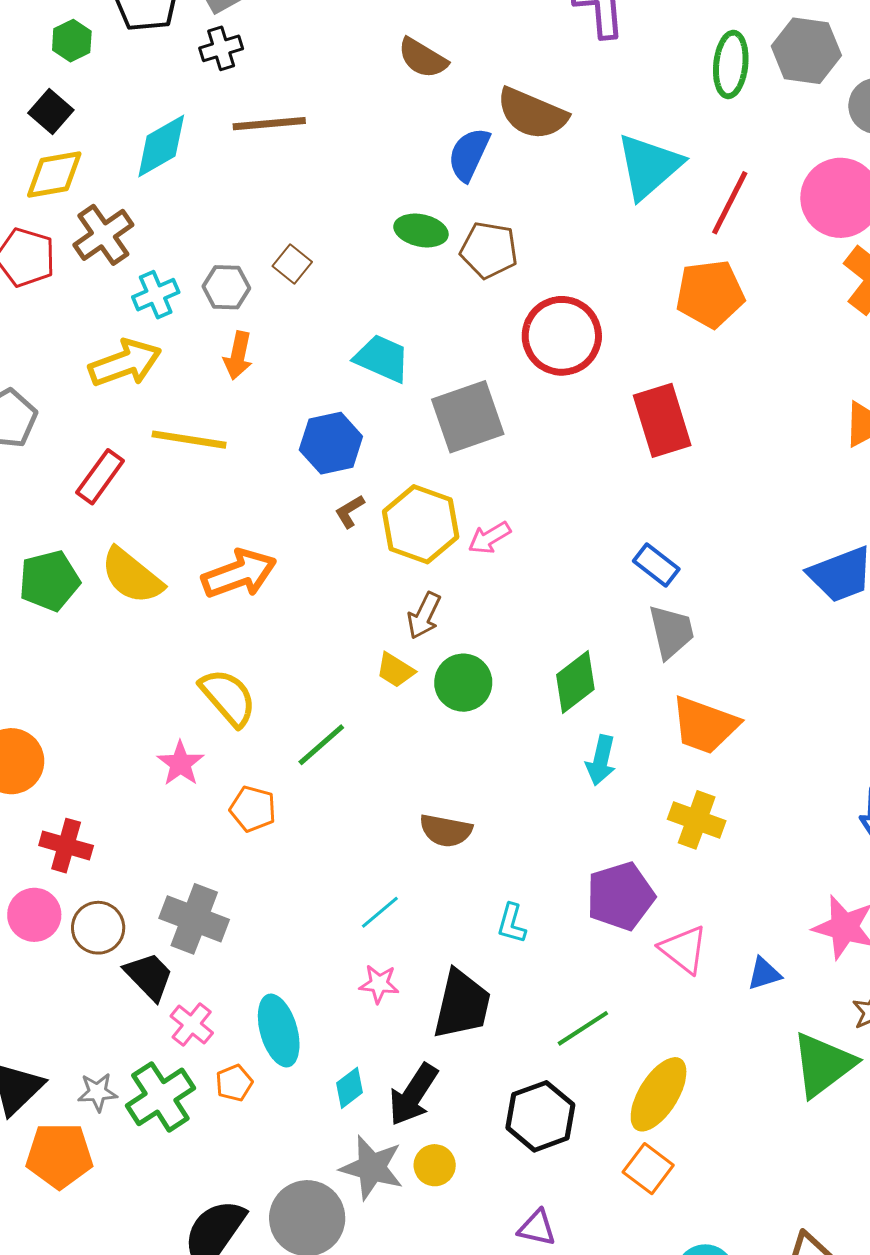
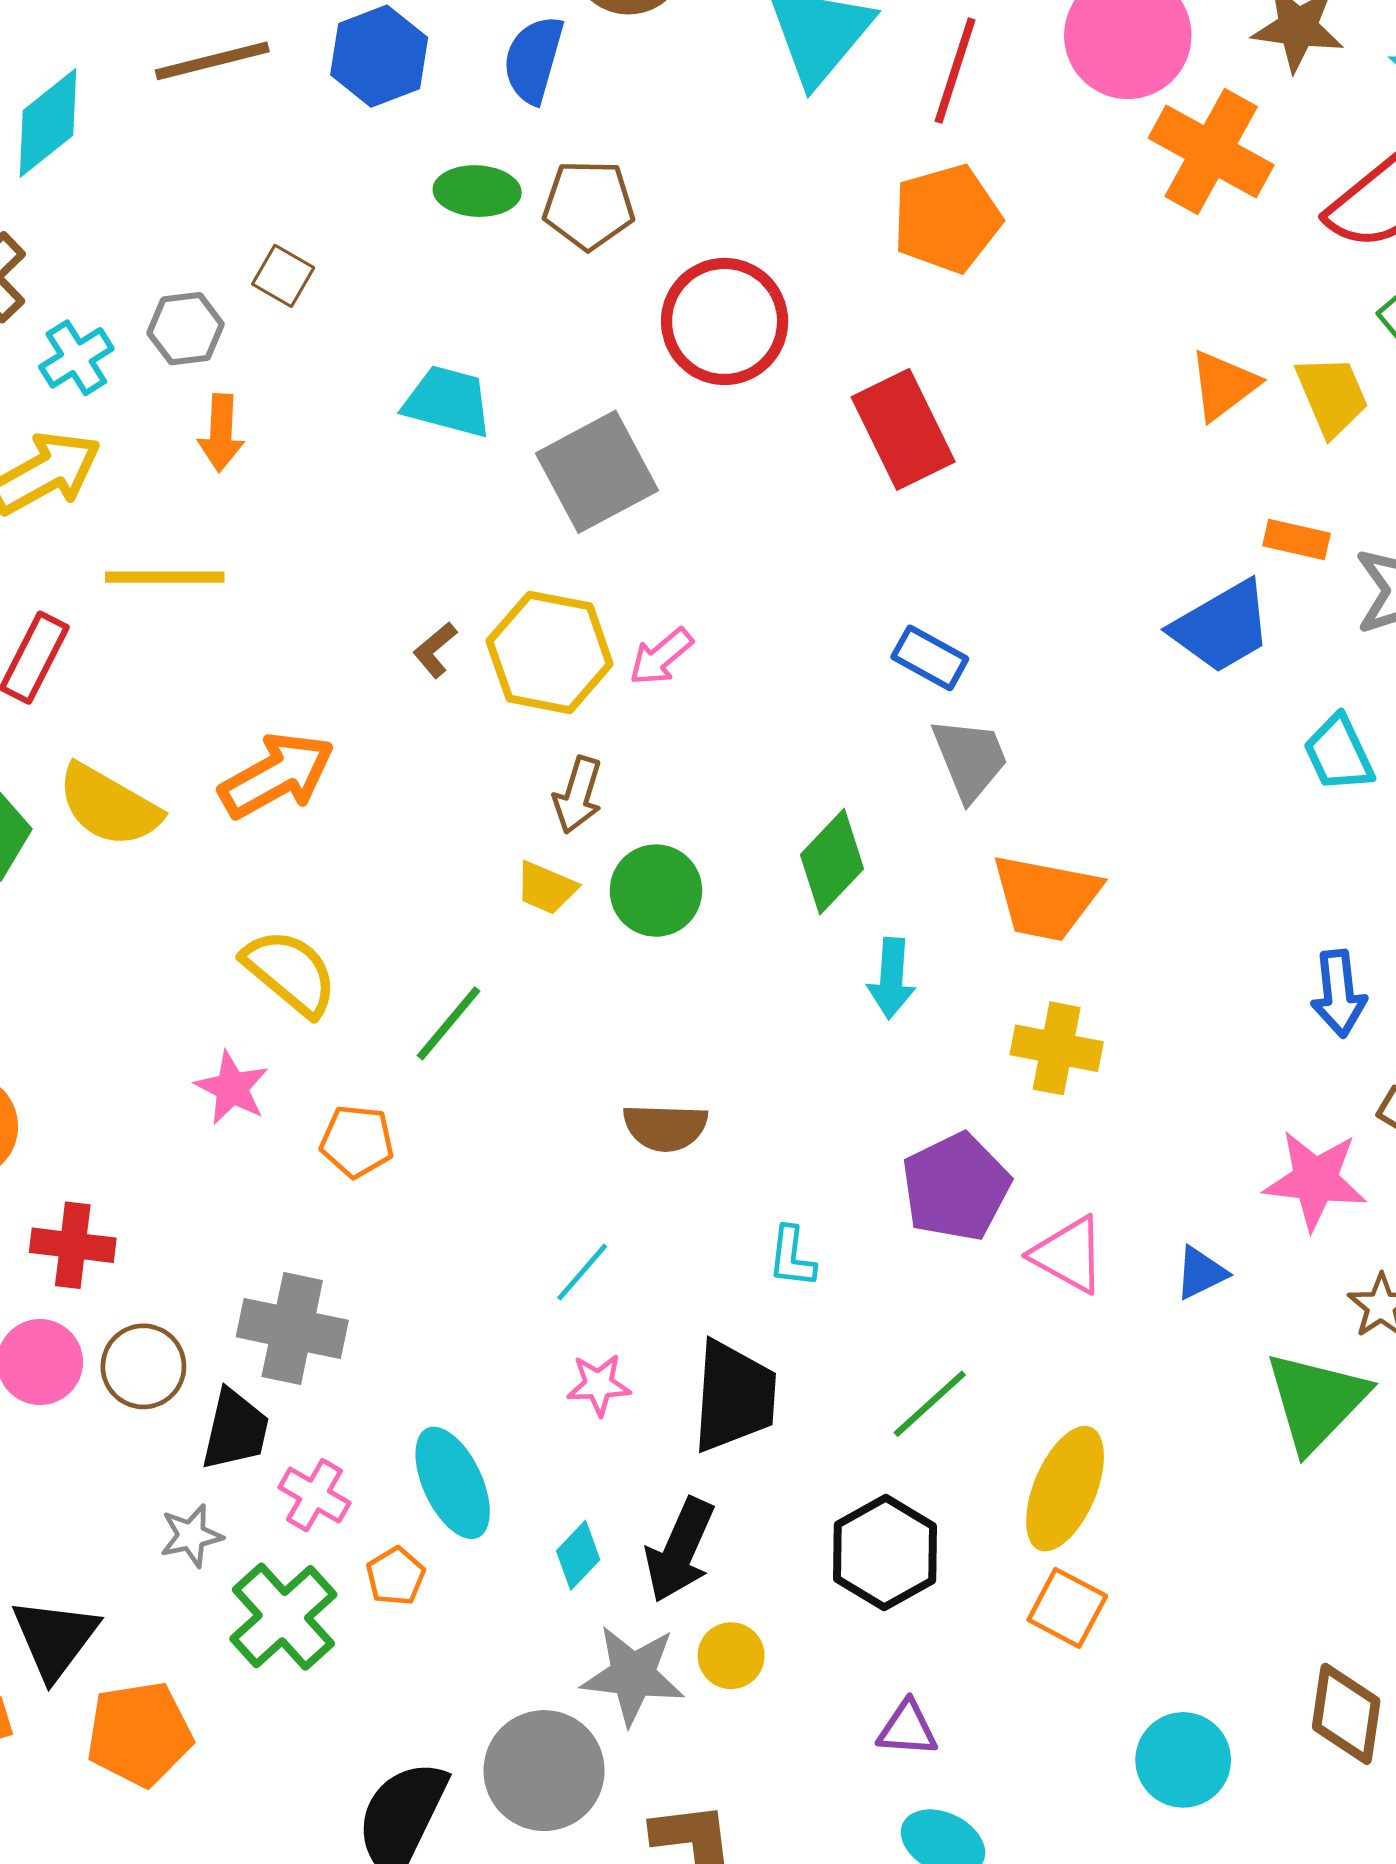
blue hexagon: (331, 443) -> (379, 56), moved
black trapezoid: (149, 976) -> (235, 1430), turned 66
gray star: (97, 1092) -> (191, 1536), moved

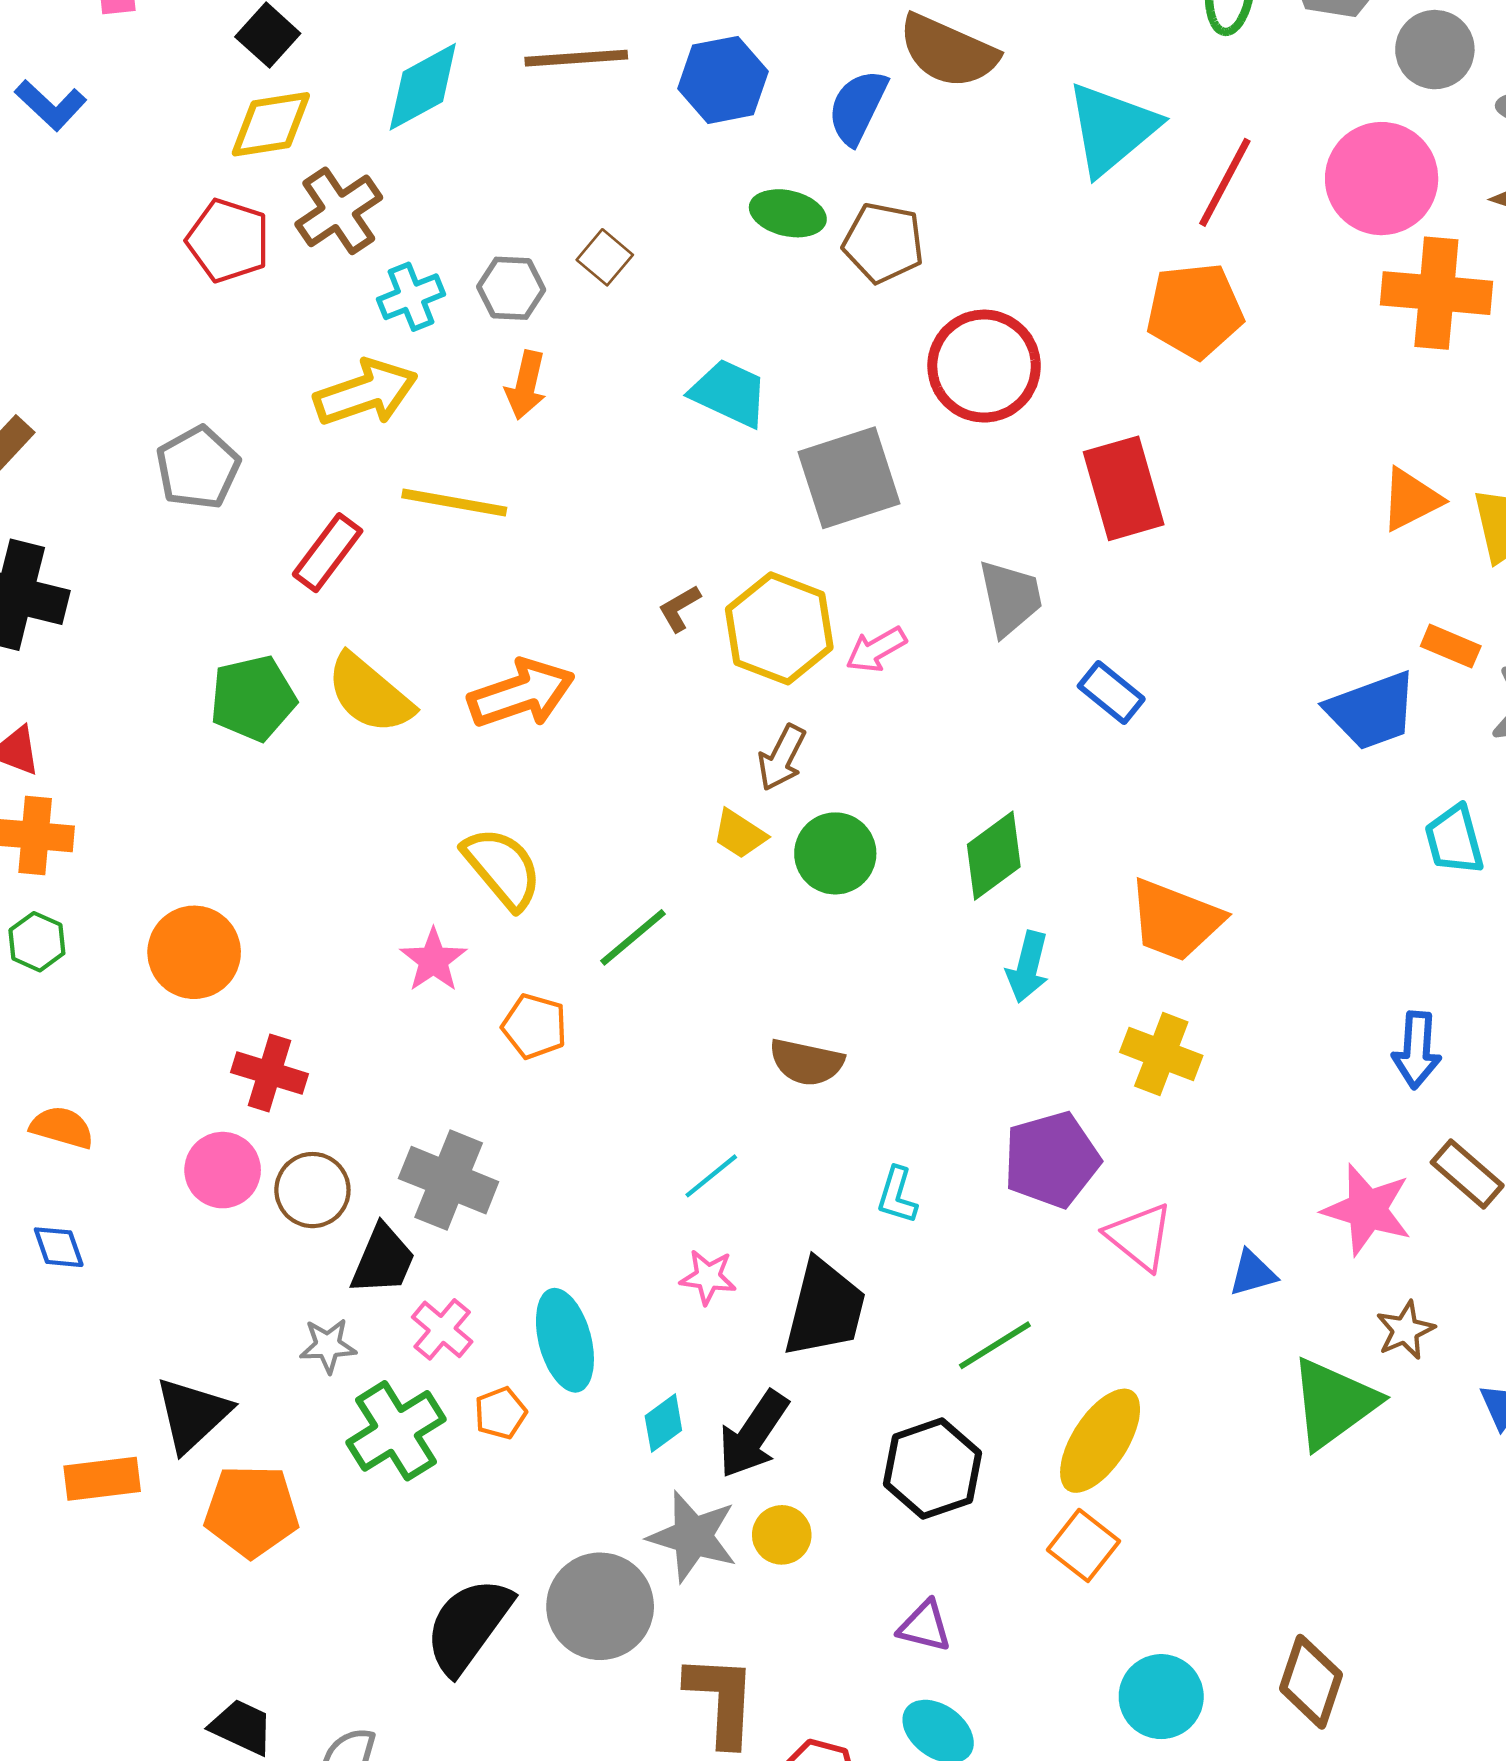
orange cross: (1211, 151) -> (1436, 293), turned -34
gray trapezoid: (970, 759) -> (1010, 598), moved

